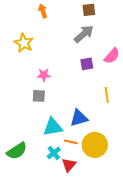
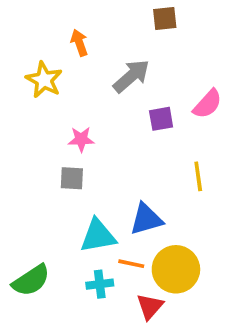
orange arrow: (43, 11) -> (79, 43), moved
gray arrow: (84, 34) -> (131, 76), moved
cyan cross: (54, 153) -> (100, 284), turned 32
red triangle: (69, 165) -> (150, 306), moved

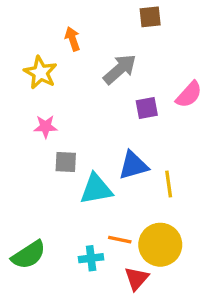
pink star: (81, 139) -> (45, 127), moved
yellow line: (198, 176) -> (169, 184), moved
blue triangle: (146, 219) -> (133, 165), moved
cyan triangle: (98, 236) -> (96, 189), moved

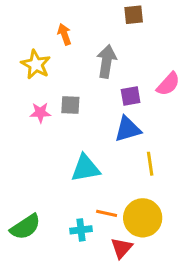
gray arrow: (120, 69) -> (107, 61), turned -40
gray square: (66, 162) -> (70, 105), moved
blue triangle: (133, 165) -> (128, 129), moved

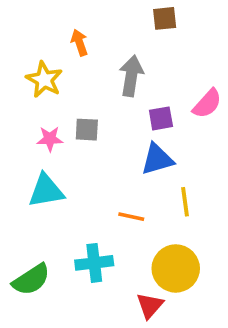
cyan triangle: (85, 168) -> (46, 191), moved
orange line: (107, 213) -> (131, 217), moved
cyan cross: (81, 230) -> (94, 263), moved, size x1.4

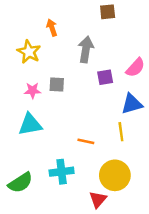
blue triangle: (157, 159) -> (132, 104), moved

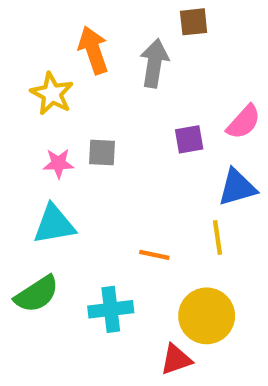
orange arrow: (52, 28) -> (93, 50), size x1.5
gray arrow: (86, 49) -> (154, 63), moved
green semicircle: (20, 183) -> (37, 294), moved
red triangle: (98, 200) -> (176, 359), turned 30

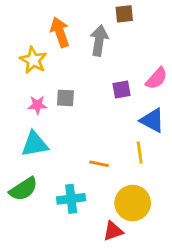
blue triangle: (237, 187) -> (152, 120), turned 44

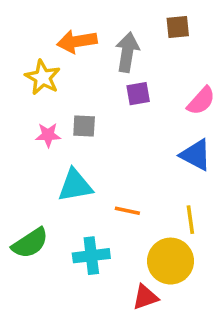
brown square: (124, 14) -> (178, 27), moved
orange arrow: (60, 32) -> (77, 41), turned -80
purple square: (121, 90) -> (138, 94), moved
cyan triangle: (35, 144) -> (75, 185), moved
yellow line: (140, 153) -> (190, 220), moved

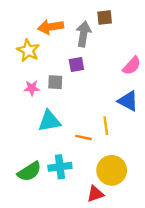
brown square: (178, 27) -> (105, 17), moved
purple square: (138, 94) -> (76, 65), moved
yellow line: (190, 220) -> (106, 126), moved
green semicircle: (30, 243) -> (29, 171), moved

